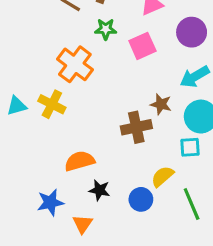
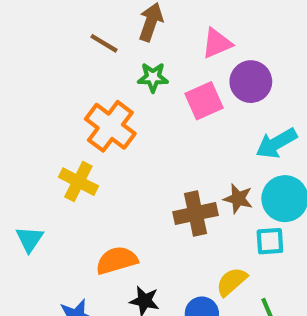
purple circle: (192, 32) -> (251, 82), moved
brown star: (161, 104) -> (238, 199), moved
cyan triangle: (17, 106) -> (29, 239), moved, turned -40

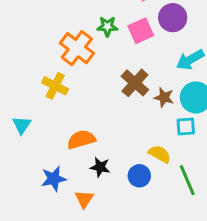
green star: (153, 77) -> (107, 26), moved
brown cross: (195, 214) -> (135, 83), moved, turned -36
yellow semicircle: (232, 282) -> (160, 154), turned 70

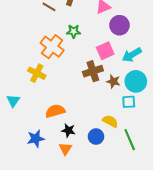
pink square: (141, 31) -> (105, 51), moved
brown cross: (135, 83) -> (93, 71), turned 30
orange triangle: (84, 199) -> (65, 149), moved

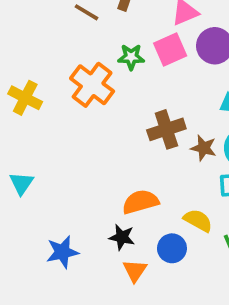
pink square: (105, 51) -> (170, 49), moved
yellow cross: (37, 73) -> (25, 98), moved
orange semicircle: (55, 111) -> (140, 202), moved
orange triangle: (65, 149) -> (135, 271), moved

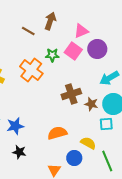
pink square: (170, 49) -> (73, 51), turned -30
black star: (122, 237) -> (19, 152), moved
blue star: (62, 252) -> (15, 126), moved

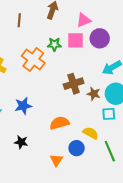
brown line: (28, 31) -> (19, 20), moved, turned 64
pink square: (73, 51) -> (76, 40), turned -36
blue star: (15, 126) -> (23, 106), moved

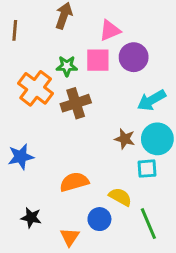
brown cross: (74, 84) -> (76, 103), moved
black star: (21, 142) -> (31, 218), moved

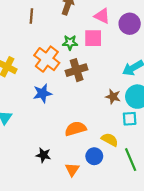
pink triangle: (110, 30) -> (102, 16), turned 49
purple circle: (134, 57) -> (130, 24), moved
blue star: (21, 157) -> (42, 93), moved

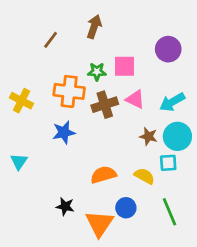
brown line: (31, 16) -> (51, 40), turned 32
pink triangle: (102, 16) -> (135, 99), moved
orange cross: (47, 59) -> (69, 91), turned -30
yellow semicircle: (110, 140) -> (144, 176), moved
orange triangle: (72, 169) -> (99, 224), size x1.6

